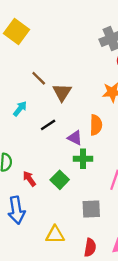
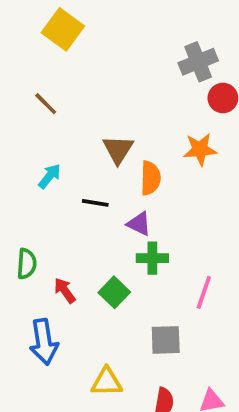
yellow square: (16, 32) -> (63, 29), moved
brown line: (39, 78) -> (46, 104), moved
black line: (48, 125) -> (95, 203), turned 42
orange semicircle: (96, 125) -> (150, 178), moved

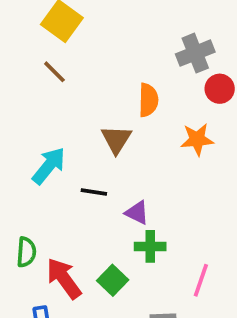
brown line: (46, 104) -> (54, 72), moved
cyan arrow: (49, 176) -> (49, 166), size x1.5
orange semicircle: (150, 178) -> (148, 100), moved
red arrow: (65, 290) -> (64, 278), size x1.6

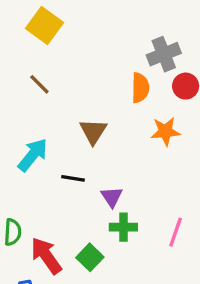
brown line: (54, 72) -> (39, 84), moved
orange semicircle: (148, 100) -> (140, 88), moved
purple triangle: (137, 213) -> (112, 197), turned 30
pink line: (201, 280) -> (176, 232), moved

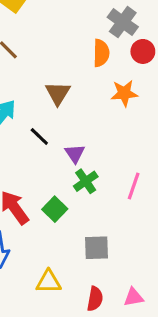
gray cross: (164, 54) -> (123, 22), turned -32
black line: (73, 178) -> (39, 136), turned 35
green cross: (123, 227) -> (86, 181), turned -35

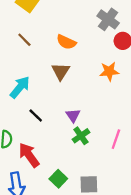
orange semicircle: (101, 53) -> (66, 42), moved, turned 114
black line: (39, 136) -> (36, 115), moved
green square: (55, 209) -> (58, 179), moved

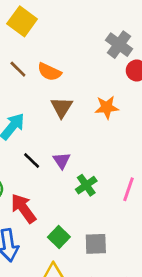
orange semicircle: (66, 42) -> (49, 72), moved
orange star: (109, 71) -> (107, 107), moved
purple triangle: (73, 115) -> (62, 161), moved

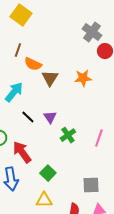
brown line: (18, 69) -> (18, 50), turned 64
orange semicircle: (49, 72) -> (33, 64), moved
gray square: (96, 244) -> (91, 185), moved

